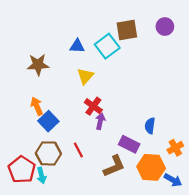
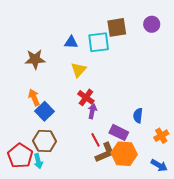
cyan square: (107, 46) -> (99, 42), turned 30
red line: (78, 150) -> (95, 140), moved
orange hexagon: (151, 167) -> (124, 154), moved

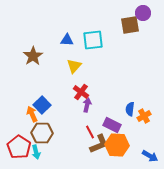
purple circle: (152, 24) -> (143, 13), moved
brown square: (117, 27) -> (130, 25), moved
brown star: (35, 59) -> (33, 56), turned -30
orange arrow: (34, 97) -> (32, 114), moved
orange cross: (161, 136) -> (144, 116), moved

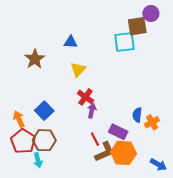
cyan square: (93, 40) -> (125, 42), moved
orange arrow: (32, 114) -> (19, 119), moved
red pentagon: (19, 147) -> (23, 141), moved

